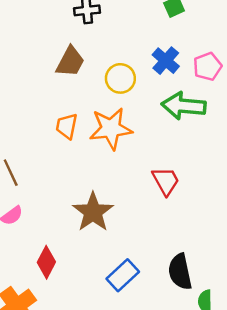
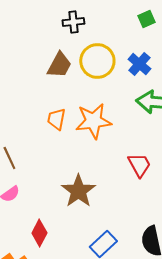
yellow circle: (120, 78) -> (97, 61), moved, size x1.4

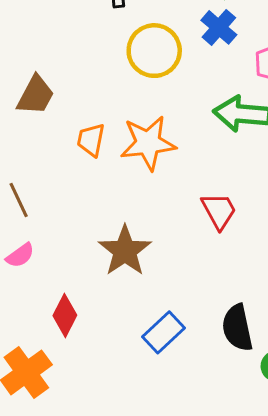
blue cross: (139, 64) -> (219, 27), moved
brown trapezoid: (59, 65) -> (36, 95), moved

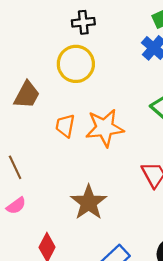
yellow circle: (154, 51) -> (76, 64), moved

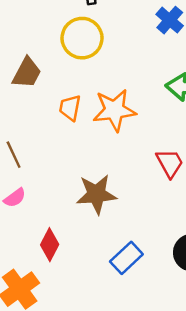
brown star: (89, 202) -> (96, 194), turned 30

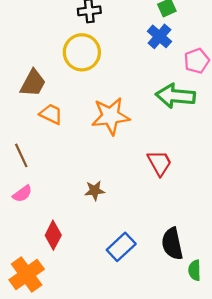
orange trapezoid: (70, 108) -> (51, 114), moved, turned 105
brown star: (96, 194) -> (95, 191), size x0.6

